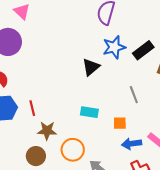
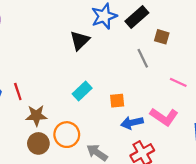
gray line: (134, 95) -> (143, 58), moved
cyan rectangle: (89, 112) -> (82, 91), turned -48
brown circle: (36, 156) -> (38, 143), moved

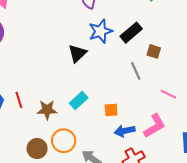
brown star: (36, 115) -> (47, 110), moved
pink L-shape: (164, 117) -> (155, 126), turned -65

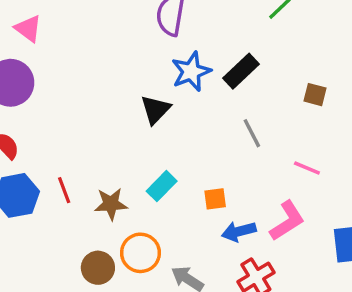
brown square: (154, 51) -> (315, 95), moved

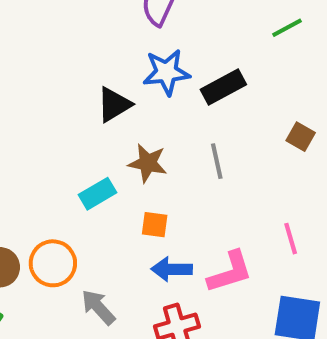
pink line: (307, 168) -> (291, 239), moved, turned 36
brown star: (111, 204) -> (148, 163), moved

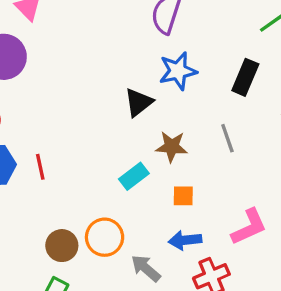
black rectangle: (223, 87) -> (245, 77), moved, turned -32
blue arrow: (172, 269) -> (185, 240), moved

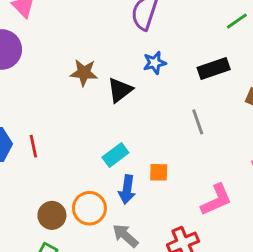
blue star: (178, 71) -> (155, 63), size x0.7
black rectangle: (245, 77) -> (214, 69), turned 48
brown star: (172, 147) -> (84, 73), moved
blue arrow: (185, 240) -> (127, 190), moved, turned -76

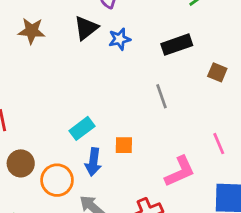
brown star: (84, 73) -> (32, 31), moved
black triangle: (120, 90) -> (86, 28), moved
brown circle: (52, 215) -> (21, 163), moved

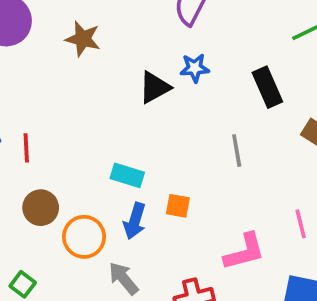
black triangle: (86, 28) -> (154, 87), moved
black rectangle: (177, 45) -> (267, 87), turned 76
cyan rectangle: (82, 128) -> (127, 175), turned 45

